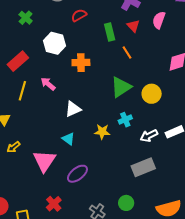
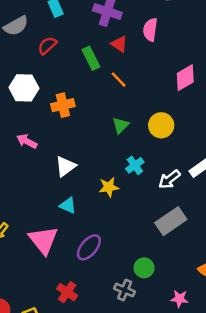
green triangle: (121, 87) -> (121, 125), size x0.6
green circle: (126, 203) -> (144, 268), moved

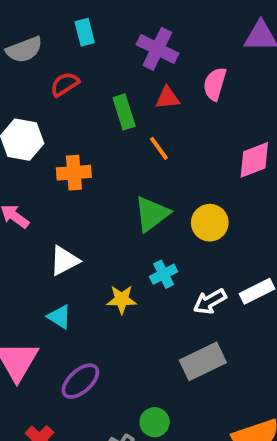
red triangle: (119, 44) -> (168, 98), turned -48
green triangle: (121, 125) -> (152, 214), size x1.5

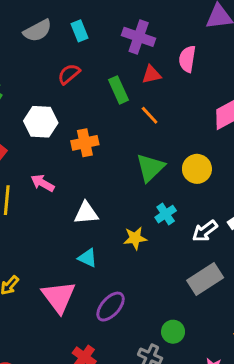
gray semicircle: (24, 50) -> (38, 31), moved
white triangle: (64, 261) -> (86, 213), turned 30

